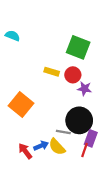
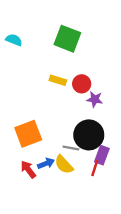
green square: (78, 47) -> (67, 39), moved
orange square: (21, 104) -> (28, 134), moved, turned 30

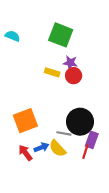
purple star: (95, 99) -> (70, 63), moved

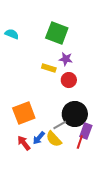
red circle: (74, 76) -> (69, 80), moved
gray line: (64, 133) -> (60, 125), turned -40
blue arrow: (41, 147) -> (39, 138), turned 152

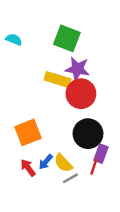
purple star: (66, 59) -> (77, 69), size x1.5
yellow rectangle: (49, 68) -> (57, 80), size x1.5
red circle: (69, 80) -> (81, 94), size x1.6
gray line: (60, 125) -> (70, 178), moved

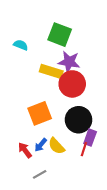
cyan semicircle: (14, 40) -> (21, 45), moved
orange square: (28, 132) -> (40, 113), moved
gray line: (70, 178) -> (40, 174), moved

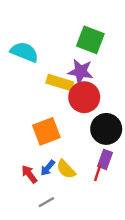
green square: (60, 35) -> (90, 40), moved
cyan semicircle: (21, 45) -> (24, 52), size x1.6
black circle: (79, 120) -> (106, 129), moved

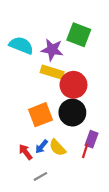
purple star: (81, 72) -> (52, 50), moved
black circle: (106, 129) -> (72, 113), moved

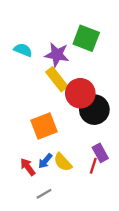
cyan semicircle: (21, 45) -> (23, 50), size x0.7
yellow rectangle: (52, 72) -> (57, 79), turned 35
black circle: (72, 113) -> (94, 110), moved
purple rectangle: (92, 139) -> (100, 153), turned -49

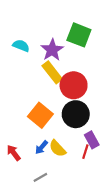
purple star: (57, 55) -> (52, 50), turned 30
black circle: (94, 110) -> (76, 114), moved
orange square: (44, 126) -> (40, 115), turned -30
red arrow: (28, 167) -> (14, 153), moved

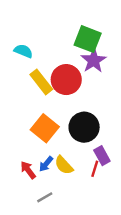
purple star: (52, 50) -> (94, 60), moved
yellow rectangle: (52, 72) -> (41, 82), moved
red circle: (74, 85) -> (66, 80), moved
red arrow: (14, 153) -> (28, 170), moved

